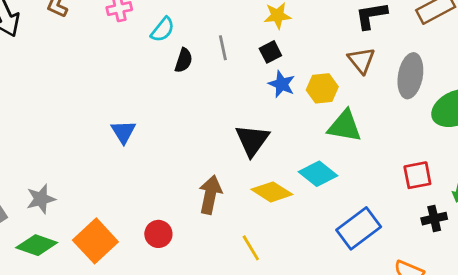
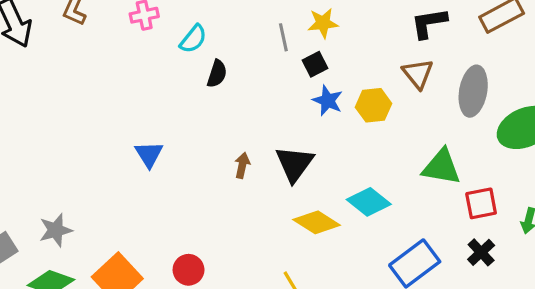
gray line: (223, 48) -> (283, 37), moved
green triangle: (345, 126) -> (442, 167), moved
brown arrow: (210, 195) -> (242, 165), moved, size x0.6
black cross: (434, 219) -> (481, 252), moved, turned -30

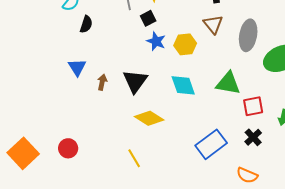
blue triangle: (149, 154) -> (77, 67), moved
cyan diamond: (369, 202) -> (183, 85), moved, turned 32

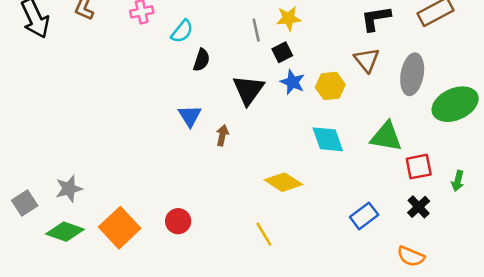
black triangle: (135, 81) -> (248, 90), moved
blue rectangle: (211, 144) -> (364, 216), size x0.7

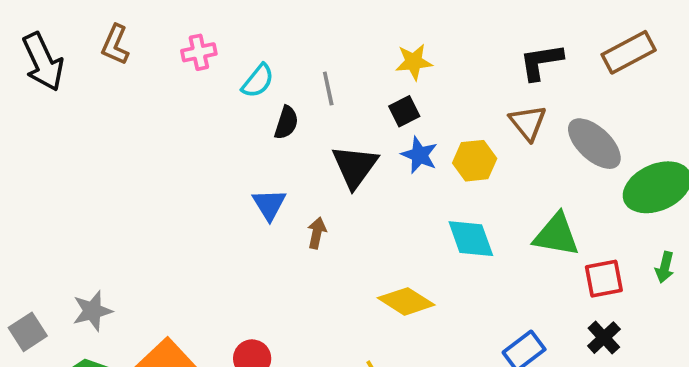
gray line: (256, 30) -> (328, 88), moved
gray ellipse: (412, 74) -> (594, 144), turned -57
green arrow: (458, 181) -> (665, 267), moved

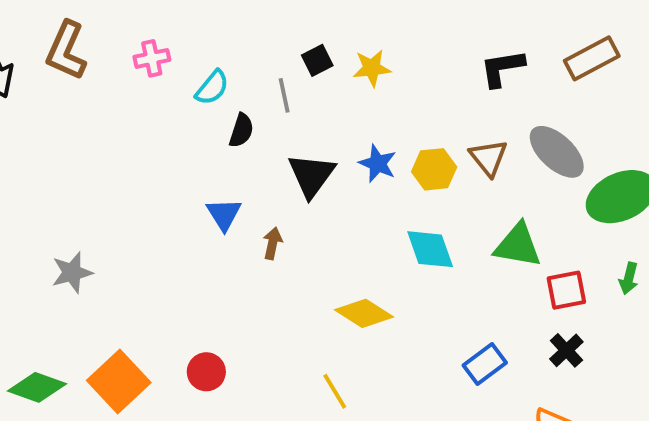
brown L-shape: (115, 45) -> (66, 51), size x1.4
black square: (404, 111) -> (317, 60), moved
brown triangle: (528, 123) -> (489, 158), moved
gray star: (92, 311) -> (72, 273), moved

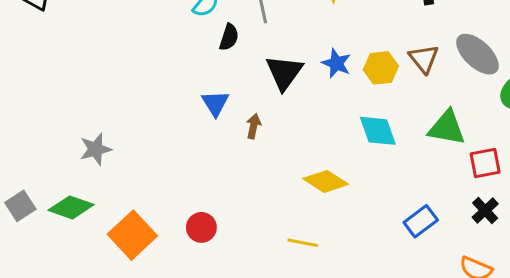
green diamond: (37, 387) -> (71, 207), moved
yellow line: (335, 391) -> (303, 243), turned -48

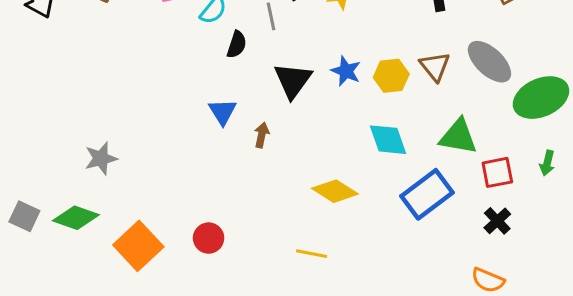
gray square: (20, 206) -> (24, 216), turned -32
blue rectangle: (421, 221) -> (427, 194), moved, size x1.5

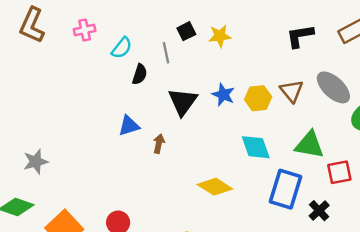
blue triangle: (223, 112) -> (129, 126), turned 45
blue rectangle: (427, 194) -> (286, 189), turned -36
black cross: (497, 221) -> (319, 211), moved

